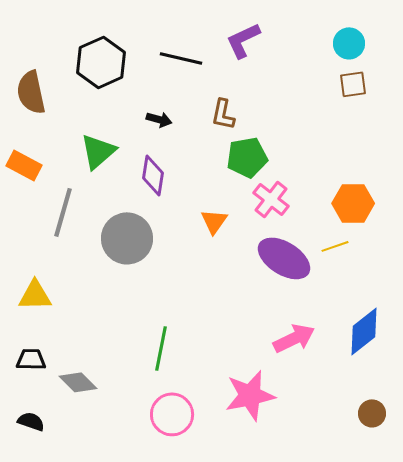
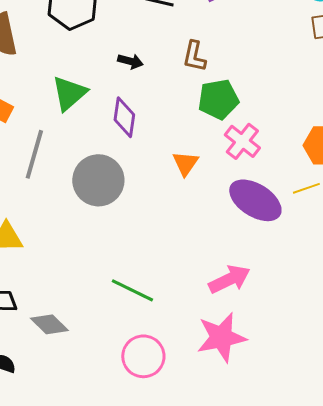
pink arrow: (294, 338) -> (229, 279), moved
green line: (161, 348) -> (132, 290), turned -75

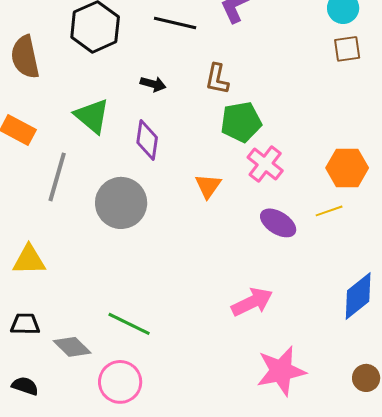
green triangle: (69, 93) -> (92, 116), turned -39
purple ellipse: (255, 200) -> (278, 223), size x0.7
green line: (132, 290) -> (129, 324), moved
pink star: (221, 337) -> (281, 371), moved
pink circle: (143, 356) -> (120, 382), moved

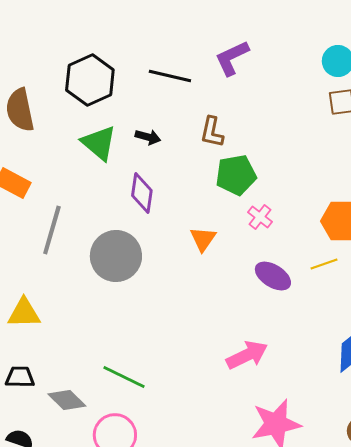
green triangle: (92, 116) -> (99, 143), moved
pink cross: (265, 164) -> (260, 217), size x0.7

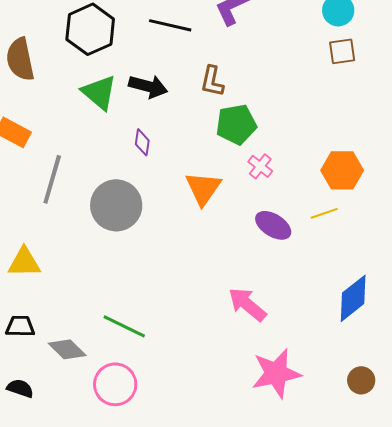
black arrow: (148, 137) -> (148, 86), size x1.5
purple diamond: (142, 193) -> (142, 142), size x0.7
orange triangle: (203, 239) -> (203, 188), size x1.4
pink arrow: (247, 355) -> (247, 304), turned -114

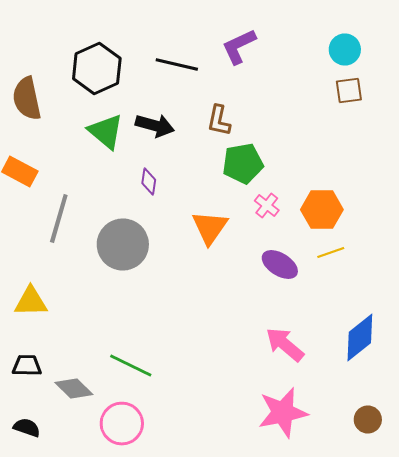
orange hexagon: (342, 170) -> (322, 210), moved
pink arrow: (247, 304) -> (285, 344), moved

